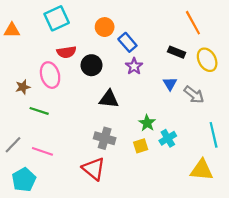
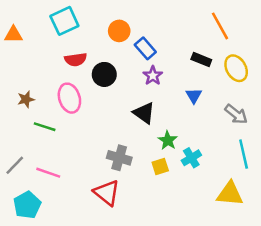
pink ellipse: (50, 75) -> (69, 98), moved
gray arrow: (194, 95) -> (236, 114), moved
black triangle: (109, 99) -> (144, 113), moved, turned 30

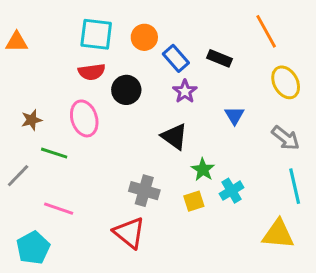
cyan square: (64, 21) -> (96, 34), moved, turned 32
black rectangle: (201, 60) -> (219, 58), moved
gray line: (15, 165) -> (18, 176), moved

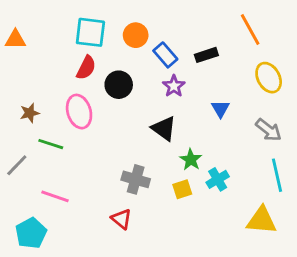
black rectangle: (219, 58) -> (206, 55), turned -40
red semicircle: (92, 72) -> (86, 68), turned -55
red triangle: (129, 233) -> (121, 219), size x0.7

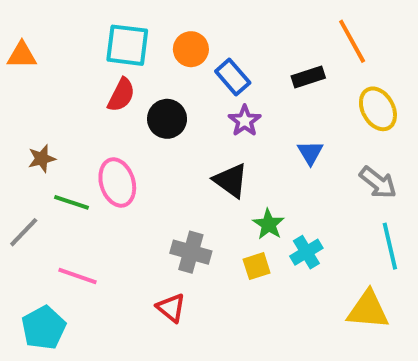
black rectangle: (206, 55) -> (308, 77), moved
pink ellipse: (79, 112) -> (117, 182), moved

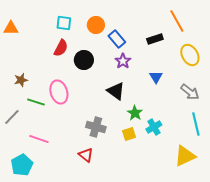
cyan square: (127, 45) -> (64, 23), size x0.7
yellow triangle: (368, 310) -> (185, 156), turned -30

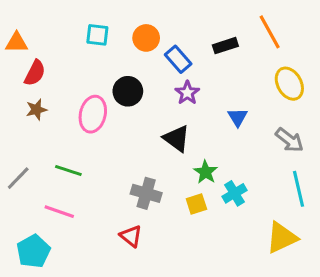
black rectangle: (155, 39) -> (225, 46), moved
red semicircle: (61, 48) -> (35, 73), moved
brown star: (21, 80) -> (36, 110), moved
pink ellipse: (59, 92) -> (93, 114), moved, turned 30
green line: (36, 102) -> (68, 170), moved

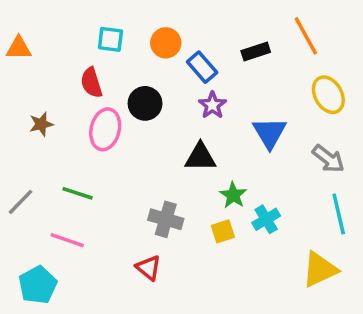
red semicircle: (35, 73) -> (91, 83), moved, turned 136
blue triangle: (238, 117) -> (270, 133), size x1.5
black triangle: (177, 138) -> (200, 157), turned -36

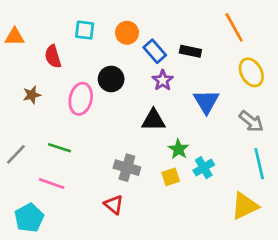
black rectangle: (256, 51) -> (190, 51), moved, turned 30
red semicircle: (91, 83) -> (53, 57), moved

